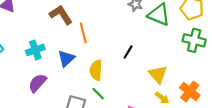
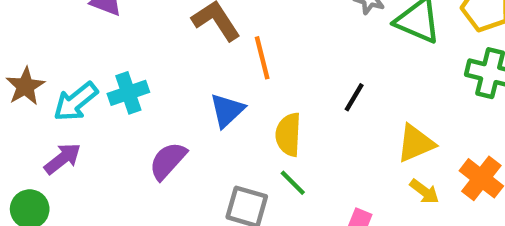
cyan cross: (35, 50) -> (128, 93), moved
yellow triangle: (158, 74) -> (416, 143), turned 48

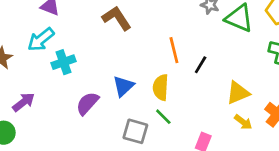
orange line: (262, 58) -> (174, 50), moved
cyan arrow: (76, 102) -> (41, 39), moved
blue triangle: (227, 110) -> (123, 86), moved

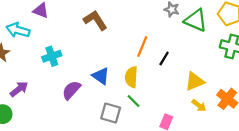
cyan arrow: (41, 39) -> (18, 30), moved, turned 55
orange line: (174, 50) -> (142, 47), turned 36
blue triangle: (123, 86) -> (101, 76), turned -42

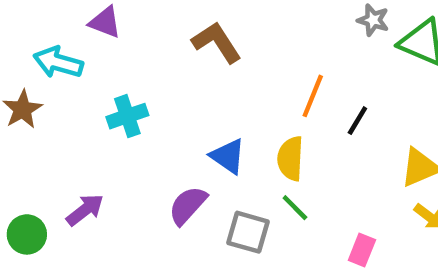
purple arrow: (19, 89) -> (85, 210), moved
purple semicircle: (71, 90) -> (188, 205), moved

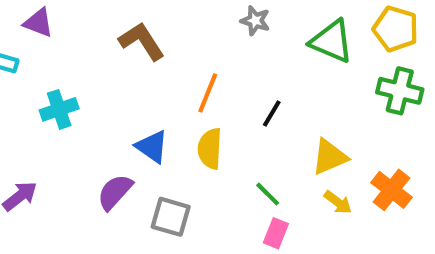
gray star: (373, 20) -> (255, 21), moved
orange line: (313, 96) -> (208, 93), moved
green line: (295, 208) -> (268, 194), moved

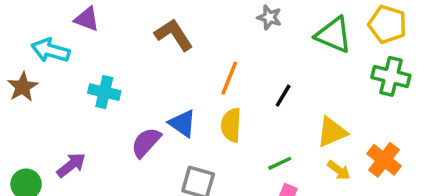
cyan cross: (59, 109) -> (104, 92), turned 32
purple semicircle: (115, 192) -> (146, 142), moved
green line: (268, 194) -> (280, 163), turned -70

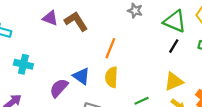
purple triangle: (87, 19) -> (50, 18), moved
cyan cross: (104, 92) -> (23, 64), moved
black line: (283, 96) -> (174, 46), moved

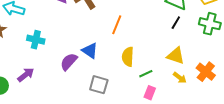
yellow semicircle: (111, 77) -> (128, 57), moved
yellow triangle: (174, 81) -> (176, 56), turned 42

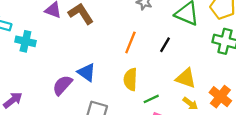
black line: (176, 23) -> (165, 45), moved
orange line: (117, 25) -> (130, 42), moved
cyan cross: (36, 40) -> (25, 41), moved

